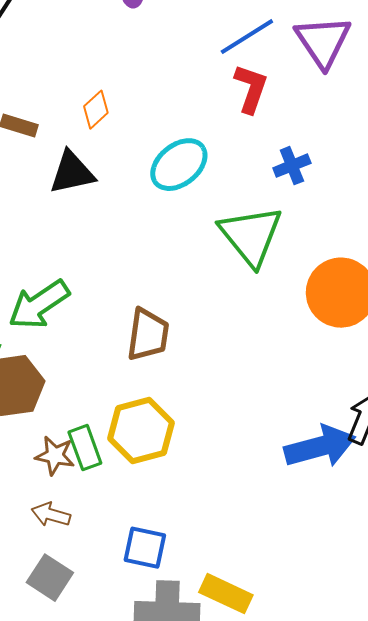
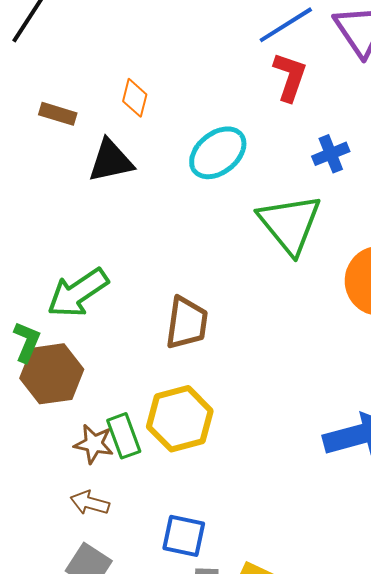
orange diamond: (96, 110) -> (135, 98), turned -33

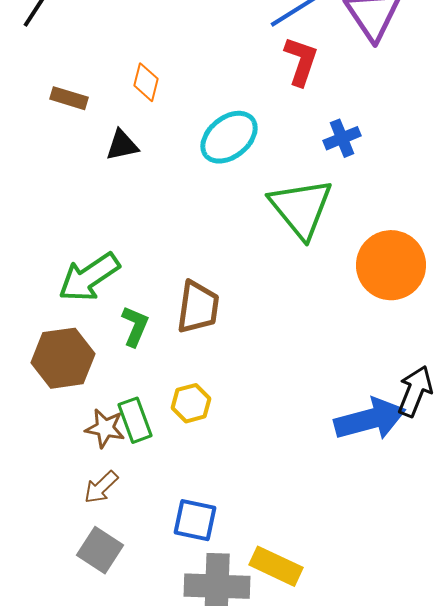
black triangle: (111, 161) -> (122, 145), size x0.7
green L-shape: (27, 342) -> (135, 326), moved
yellow hexagon: (180, 419) -> (191, 403), size x0.6
brown arrow: (90, 503) -> (101, 487), turned -60

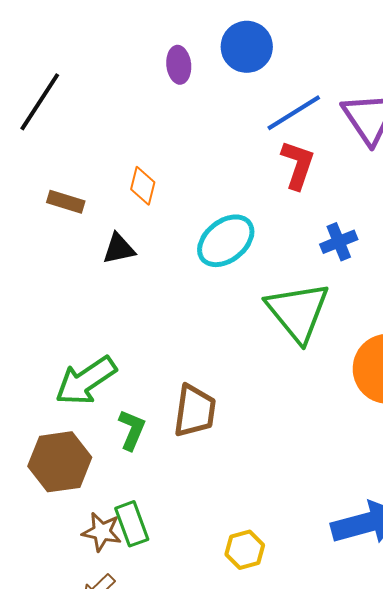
yellow hexagon: (191, 403) -> (245, 550), moved

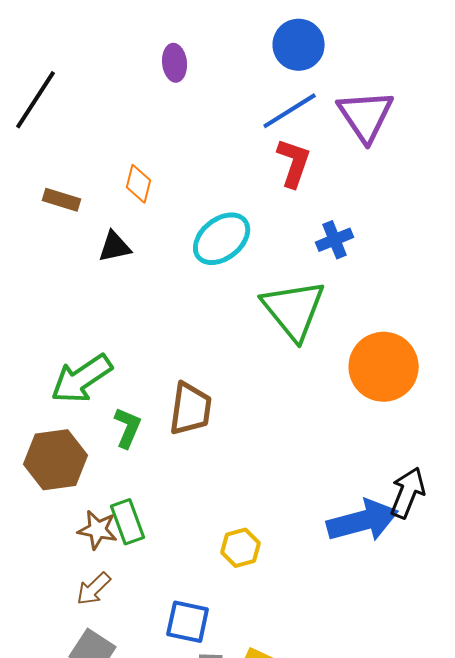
blue circle: (247, 47) -> (299, 45), moved

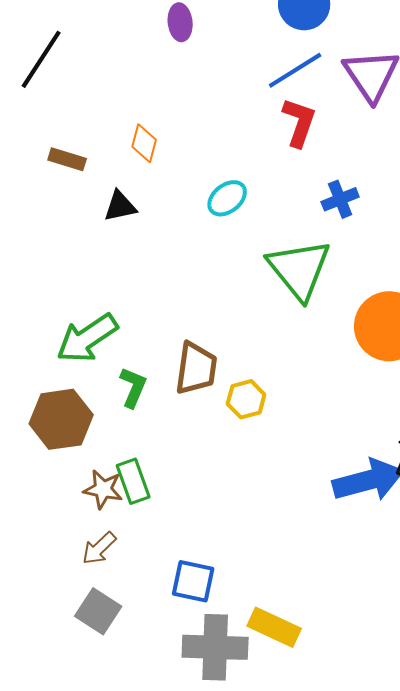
cyan ellipse: (222, 239) -> (227, 198), size x0.7
yellow hexagon: (241, 548) -> (246, 399), moved

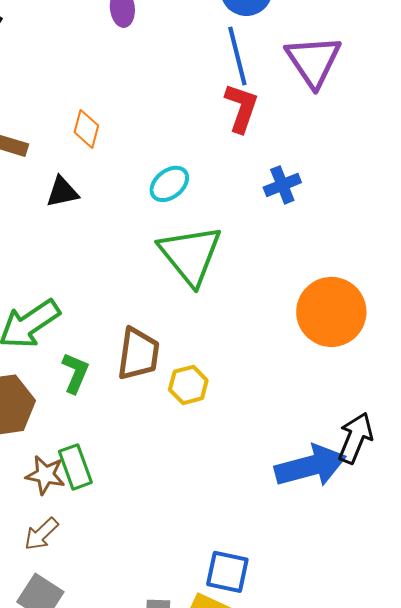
blue line: (295, 70) -> (237, 56), turned -72
green triangle: (299, 269) -> (190, 255), moved
blue square: (193, 581) -> (227, 572), moved

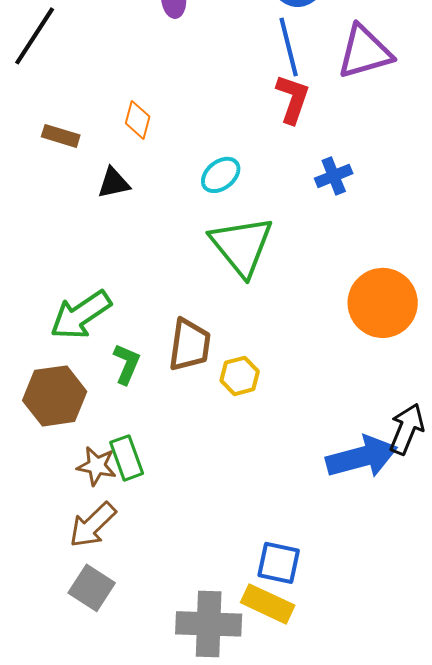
purple triangle: (313, 61) -> (365, 52), turned 48
brown arrow: (41, 534) -> (93, 525), size x1.4

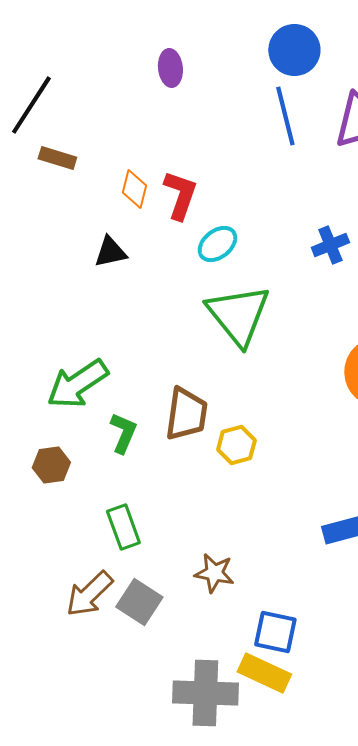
red L-shape: (293, 99) -> (180, 195), moved
brown rectangle: (61, 136) -> (57, 158), moved
brown hexagon: (55, 396) -> (51, 465), size x0.6
brown star: (97, 466) -> (214, 573), moved
gray square: (92, 588) -> (139, 602), moved

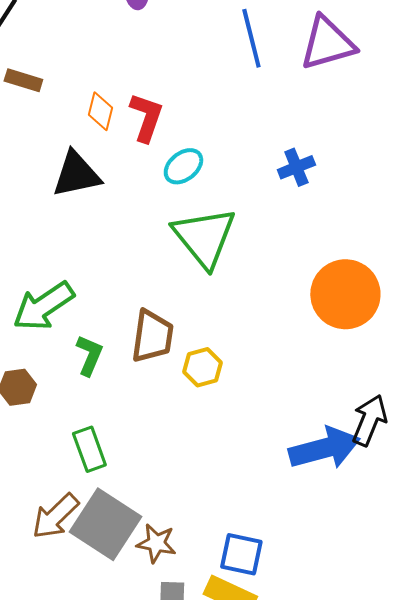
black triangle: (110, 252) -> (76, 174), size x1.5
brown star: (214, 573) -> (156, 543), moved
gray square: (139, 602) -> (105, 524), size x1.5

